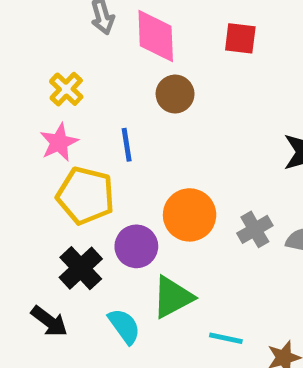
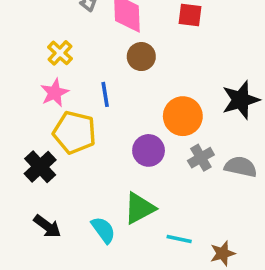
orange circle: (190, 215) -> (183, 116), moved
purple circle: (136, 246) -> (149, 150), moved
black cross: (81, 268) -> (40, 167), moved

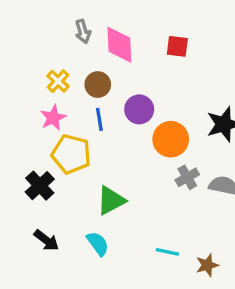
brown circle: (141, 57) -> (98, 85), moved
purple circle: (149, 150) -> (139, 109), moved
green triangle: (139, 208) -> (111, 201), moved

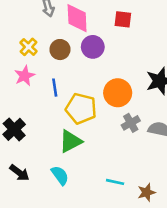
purple circle: (139, 109) -> (93, 47), moved
blue line: (99, 119) -> (55, 88), moved
yellow pentagon: (71, 154) -> (81, 108), moved

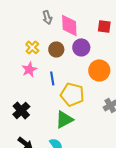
orange circle: (118, 93) -> (99, 70), moved

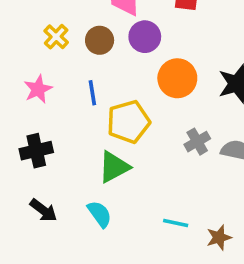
pink star: (29, 69) -> (38, 89), moved
yellow pentagon: (72, 94) -> (128, 122), turned -30
black cross: (21, 110) -> (36, 151), turned 30

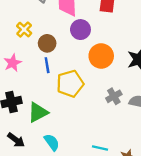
brown circle: (100, 40) -> (47, 43), moved
green triangle: (114, 167) -> (38, 112), moved

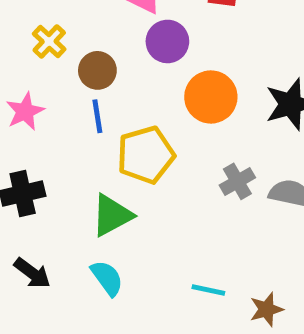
green triangle: (38, 112) -> (112, 215), moved

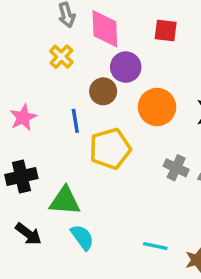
yellow cross: (49, 41) -> (61, 57), moved
brown circle: (97, 70) -> (103, 91), moved
gray cross: (237, 181) -> (176, 168), turned -35
green triangle: (112, 215) -> (65, 201), moved, turned 32

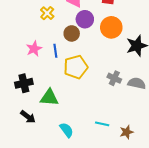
orange circle: (157, 107) -> (111, 27), moved
pink star: (23, 117) -> (34, 49), moved
cyan semicircle: (82, 237) -> (67, 130), moved

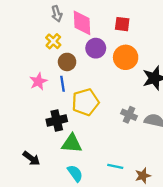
brown circle: (72, 33) -> (67, 62), moved
black cross: (24, 83) -> (57, 120), moved
green triangle: (49, 97) -> (72, 143), moved

